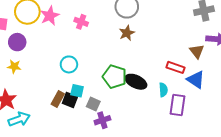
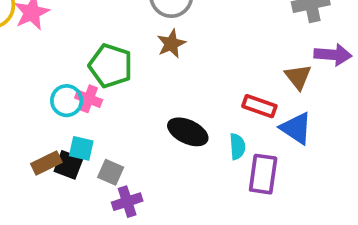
pink cross: (81, 22) -> (89, 99), moved
green pentagon: (115, 77) -> (111, 66), moved
brown rectangle: (58, 99) -> (46, 163), turned 35

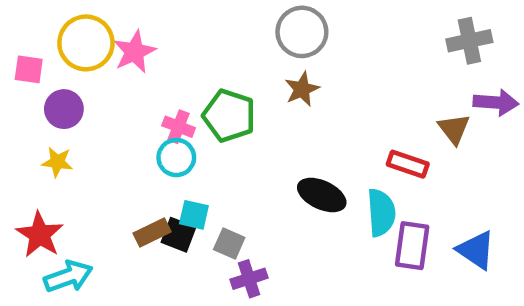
pink cross: (89, 99) -> (179, 127), moved
blue triangle: (296, 128) -> (476, 250), moved
cyan semicircle: (237, 147) -> (381, 213), size x1.5

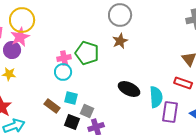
pink star: (134, 52) -> (20, 37), moved
pink cross: (179, 127) -> (64, 58), turned -32
red rectangle: (408, 164) -> (183, 83), moved
brown rectangle: (152, 232) -> (52, 106), turned 63
black square: (179, 235) -> (72, 122), moved

